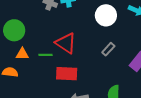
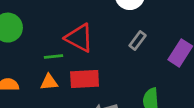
orange triangle: (22, 54) -> (49, 82), moved

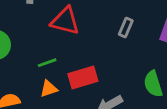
red triangle: (79, 38) -> (65, 21), moved

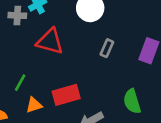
green line: (47, 63) -> (20, 83), moved, turned -42

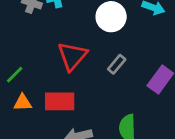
red triangle: (50, 42) -> (72, 56), moved, turned 40

